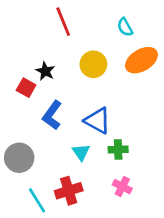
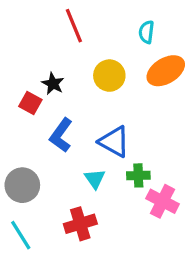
cyan semicircle: (125, 27) -> (146, 32), turned 36
pink cross: (122, 187) -> (163, 201), moved, size x1.4
cyan line: (37, 200) -> (21, 235), moved

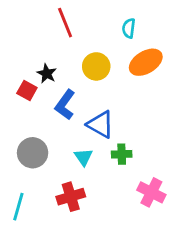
blue L-shape: (61, 135) -> (65, 105), moved
gray circle: (22, 185) -> (33, 153), moved
pink cross: (163, 201) -> (151, 192), moved
cyan line: (21, 235) -> (18, 207), turned 48

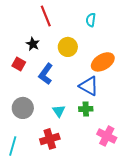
orange ellipse: (146, 62) -> (103, 62), moved
black star: (47, 74) -> (33, 44), moved
blue triangle: (100, 124) -> (89, 86), moved

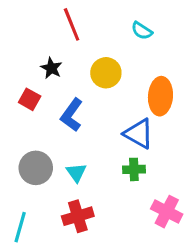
cyan semicircle: (91, 20) -> (142, 31), turned -64
orange ellipse: (103, 62) -> (160, 96), turned -55
cyan triangle: (59, 111) -> (76, 173), moved

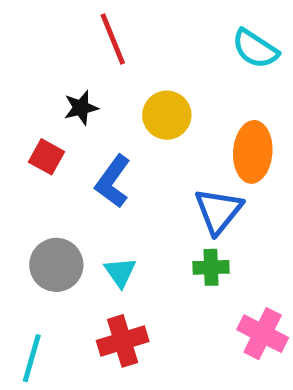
cyan semicircle: (142, 31) -> (255, 49), moved, size x1.4
black star: (51, 68) -> (81, 108), turned 30
blue triangle: (139, 134) -> (218, 211), turned 40

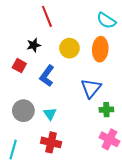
orange ellipse: (253, 152) -> (100, 49), moved
green cross: (211, 267) -> (106, 110), moved
red cross: (123, 341) -> (51, 142), turned 30

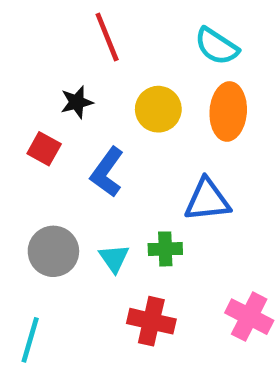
cyan semicircle: (106, 20) -> (217, 46), moved
blue triangle: (91, 88) -> (207, 200), turned 45
green cross: (106, 110) -> (165, 249), moved
red cross: (51, 142) -> (151, 321), moved

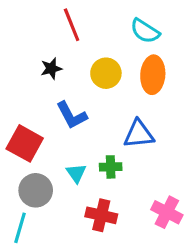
red square: (44, 149) -> (25, 143), moved, size x1.6
blue L-shape: (107, 172) -> (72, 115), turned -64
gray circle: (53, 251) -> (36, 190), moved

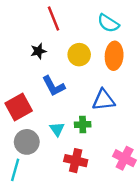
red square: (25, 143) -> (19, 107), turned 32

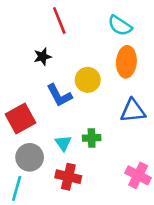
yellow circle: (79, 55) -> (88, 80), moved
blue triangle: (104, 100) -> (133, 111), moved
red cross: (76, 161) -> (68, 177), moved

